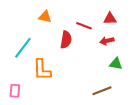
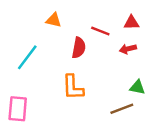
green triangle: (116, 64) -> (137, 87), moved
orange L-shape: (42, 70) -> (73, 87), moved
pink rectangle: (15, 91) -> (18, 109), size x1.5

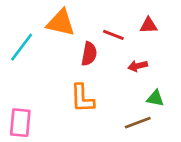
orange triangle: (54, 20) -> (61, 23), size x1.6
red arrow: (128, 49) -> (138, 66), moved
cyan line: (27, 57) -> (22, 47), moved

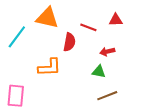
orange L-shape: (82, 98) -> (49, 67), moved, turned -90
green triangle: (155, 98) -> (99, 72), moved

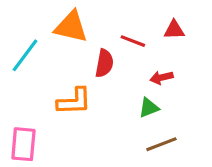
green triangle: (99, 72) -> (149, 108), turned -32

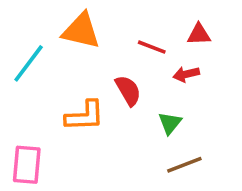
red semicircle: (104, 63) -> (128, 90), moved, turned -40
red arrow: (161, 78) -> (186, 74), moved
green triangle: (149, 108) -> (170, 123), turned -30

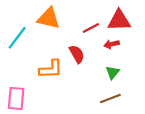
red triangle: (199, 34) -> (119, 20), size x1.6
red line: (152, 47) -> (91, 28), turned -49
green triangle: (170, 123) -> (113, 72), moved

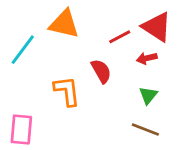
red triangle: (119, 20) -> (157, 27), turned 35
orange L-shape: (51, 69) -> (67, 91), turned -95
brown line: (110, 98) -> (145, 130), turned 42

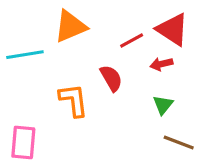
orange triangle: (64, 24) -> (70, 26), turned -36
cyan line: (23, 50) -> (25, 55), turned 44
brown line: (145, 130) -> (179, 143), moved

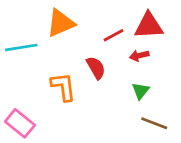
red triangle: (172, 30) -> (149, 26), turned -36
pink rectangle: (23, 143) -> (20, 123), turned -56

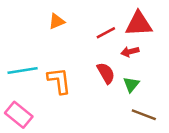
orange triangle: (61, 23) -> (57, 21), size x0.6
cyan line: (21, 47) -> (23, 71), moved
red semicircle: (96, 68) -> (106, 73), moved

